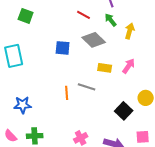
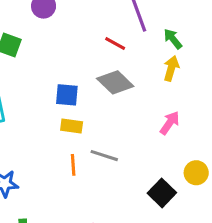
red line: (84, 15) -> (115, 43), moved
green arrow: (111, 20) -> (173, 39), moved
yellow rectangle: (105, 68) -> (72, 126), moved

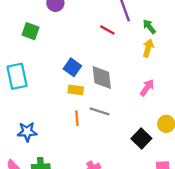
gray diamond: (115, 82) -> (102, 77), moved, turned 40
blue square: (67, 95) -> (72, 67), turned 30

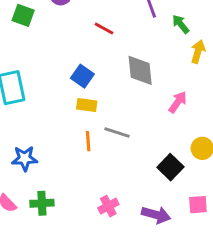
red line: (107, 30) -> (104, 28), moved
green square: (31, 31) -> (23, 15), moved
yellow arrow: (148, 48) -> (198, 52), moved
gray diamond: (102, 77) -> (140, 70), moved

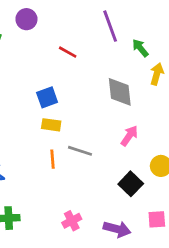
gray diamond: (140, 70) -> (120, 92), moved
blue square: (82, 76) -> (47, 97), turned 35
pink arrow: (178, 102) -> (129, 136), moved

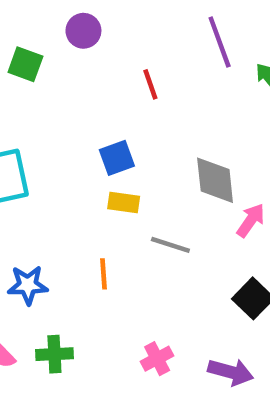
red line: (68, 52) -> (150, 84), turned 42
gray diamond: (120, 92) -> (215, 180), moved
orange line: (53, 159) -> (104, 274), moved

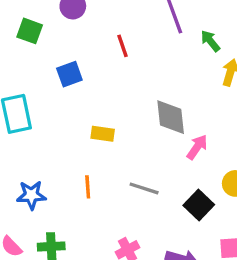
blue square: (117, 158) -> (69, 74), moved
gray line: (170, 245) -> (144, 188), moved

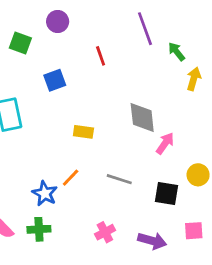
orange line: (88, 187) -> (71, 178), turned 48
blue star: (31, 195) -> (45, 193), moved, turned 30
black square: (199, 205) -> (167, 193), turned -35

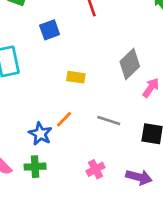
gray diamond: (142, 118) -> (130, 64), turned 52

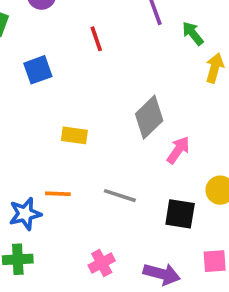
orange line: (64, 119) -> (58, 194), turned 48
blue star: (40, 134) -> (25, 214), turned 30

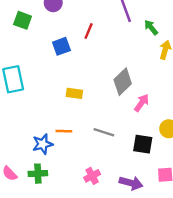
red line: (96, 39) -> (89, 31), turned 42
blue square: (38, 70) -> (61, 46), moved

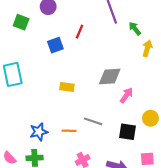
gray diamond: (123, 82) -> (110, 76), turned 40
orange line: (64, 131) -> (69, 131), moved

